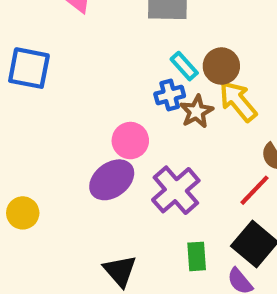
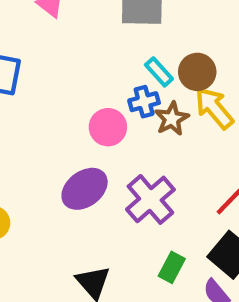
pink circle: (130, 141) -> (108, 127), moved
green rectangle: (197, 256) -> (172, 267), turned 32

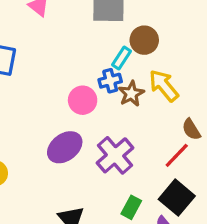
cyan rectangle: (159, 72) -> (122, 58), turned 75
brown circle: (197, 72) -> (144, 40), moved

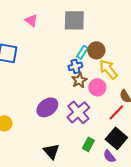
brown circle: (144, 40) -> (96, 50), moved
brown star: (131, 94) -> (79, 80), moved
pink circle: (83, 100) -> (97, 87), moved

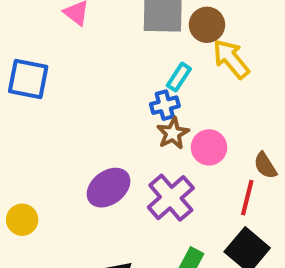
brown circle: (96, 50) -> (207, 25), moved
yellow arrow: (108, 69) -> (231, 59), moved
red line: (116, 112) -> (247, 198), turned -30

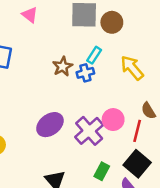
yellow arrow: (231, 59) -> (132, 68), moved
brown star: (173, 133) -> (63, 67), moved
pink circle: (209, 147) -> (113, 120), moved

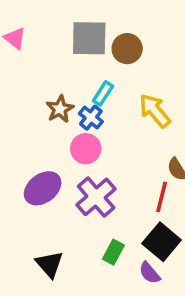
blue cross: (85, 73) -> (91, 118), turned -36
pink circle: (113, 120) -> (86, 149), moved

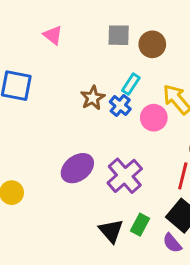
gray square: (89, 38) -> (119, 35), size x0.7
pink circle: (86, 149) -> (154, 118), moved
black triangle: (49, 264) -> (111, 231), moved

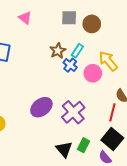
brown star: (93, 98) -> (58, 51), moved

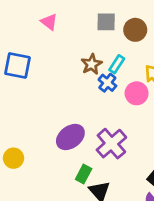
green rectangle: (84, 145) -> (84, 174), moved

